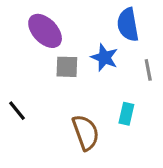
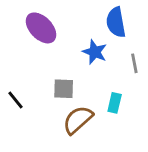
gray square: (67, 67) -> (64, 89), moved
brown semicircle: (86, 132) -> (78, 120), turned -112

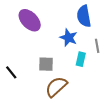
cyan rectangle: (115, 103) -> (81, 59), moved

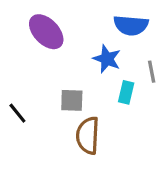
blue semicircle: (84, 16) -> (131, 25), turned -75
brown semicircle: (56, 87) -> (88, 136), turned -45

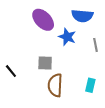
purple ellipse: (46, 32) -> (43, 20), moved
cyan rectangle: (126, 92) -> (90, 85), moved

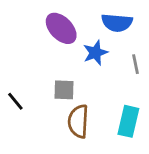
blue star: (67, 37) -> (95, 53), turned 30
cyan rectangle: (90, 85) -> (128, 121), size x1.5

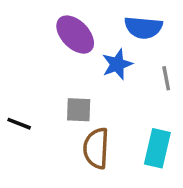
black line: (15, 101) -> (19, 124), turned -30

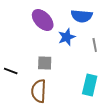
brown semicircle: (96, 148) -> (39, 91), moved

